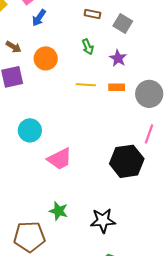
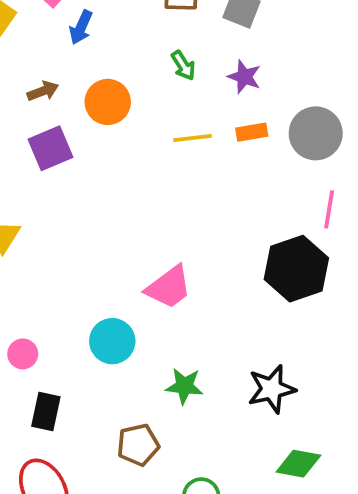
brown arrow: (14, 47) -> (43, 91), turned -42
cyan circle: (30, 130) -> (112, 341), moved
brown pentagon: (29, 237) -> (138, 445), size x0.7

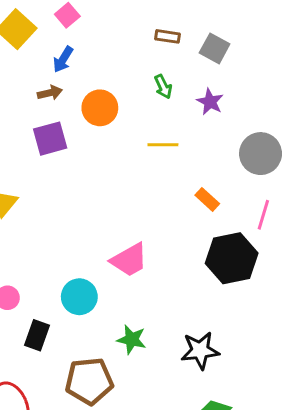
blue arrow: (81, 27) -> (63, 59), moved
orange rectangle: (252, 132) -> (207, 199), moved, turned 45
black rectangle: (46, 412) -> (37, 335), moved
brown pentagon: (138, 445) -> (89, 381), size x1.4

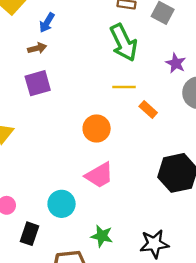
green arrow: (163, 87) -> (124, 43), size x2.0
purple star: (210, 102) -> (176, 63), moved
orange circle: (100, 108) -> (97, 129), moved
orange rectangle: (207, 199) -> (148, 109), moved

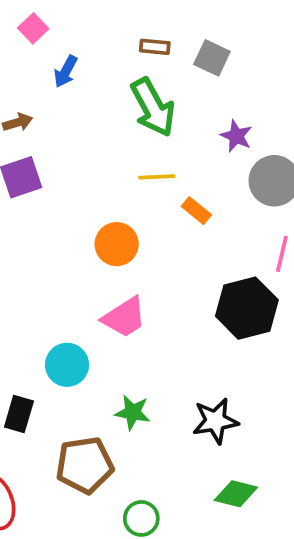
blue arrow: (47, 23) -> (66, 71), moved

